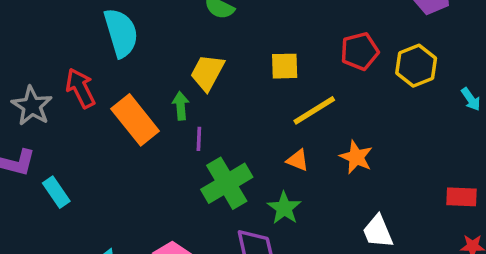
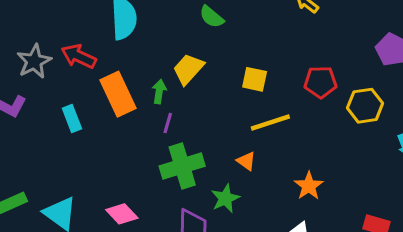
red arrow: (81, 88) -> (79, 56), turned -52
orange star: (356, 157) -> (309, 186), moved
cyan rectangle: (56, 192) -> (72, 119), moved

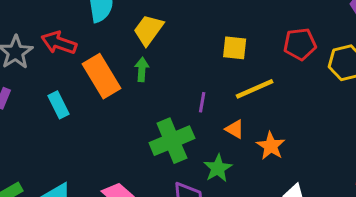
yellow trapezoid: (188, 69) -> (148, 30), moved
purple line: (168, 123) -> (202, 102), moved
orange star: (309, 186) -> (271, 146), moved

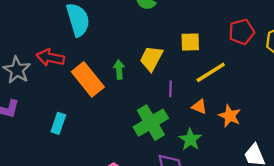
yellow trapezoid: (148, 30) -> (151, 58), moved
cyan rectangle: (59, 105) -> (58, 123), moved, turned 54

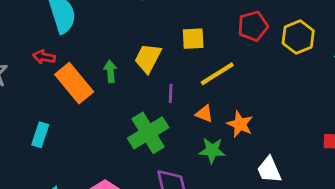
red arrow: (50, 58) -> (44, 57), moved, size x0.7
green star: (190, 139) -> (212, 150), moved, turned -30

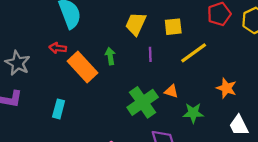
yellow trapezoid: (148, 58) -> (136, 24), moved
purple line: (171, 93) -> (150, 54), moved
orange triangle: (204, 114) -> (171, 91), moved
orange star: (240, 124) -> (226, 88), moved

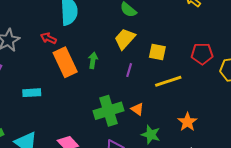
cyan rectangle: (59, 109) -> (32, 93), turned 54

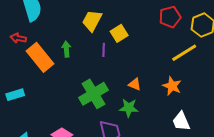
yellow square: (157, 52) -> (119, 33), moved, turned -30
yellow line: (168, 81) -> (184, 53), moved
orange triangle: (137, 109) -> (135, 84), moved
green star: (151, 135) -> (129, 108), moved

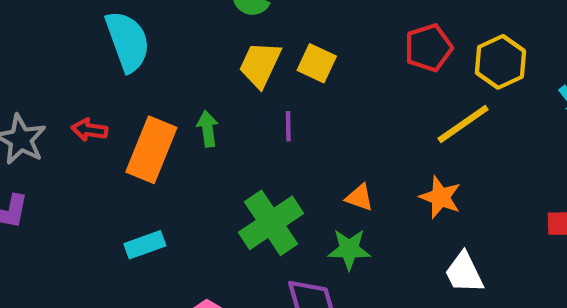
yellow square: (119, 33) -> (317, 63), moved, turned -30
red arrow: (18, 38) -> (89, 130), moved
orange rectangle: (40, 57) -> (151, 150), turned 64
cyan rectangle: (15, 95) -> (145, 245), moved

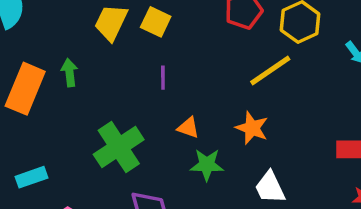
purple line: (288, 126) -> (163, 78), moved
cyan rectangle: (145, 245) -> (32, 177), moved
green star: (349, 249) -> (207, 165), moved

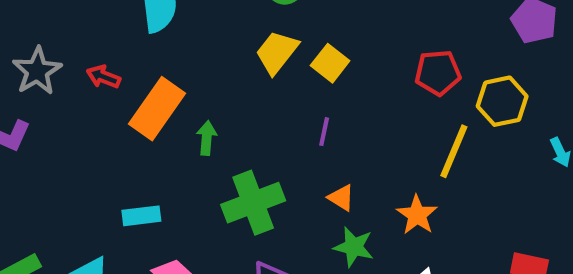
yellow line: (270, 71) -> (454, 151), turned -45
green arrow: (69, 73) -> (207, 138), moved

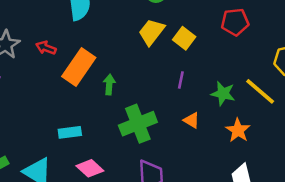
red pentagon: (438, 73) -> (235, 22), moved
yellow line: (454, 151) -> (260, 91), turned -72
green star: (354, 247) -> (223, 94), moved

